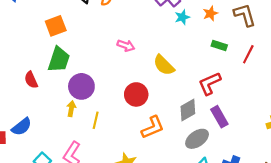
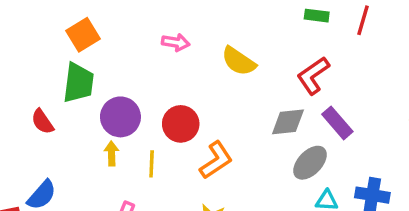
orange square: (56, 26) -> (83, 35), moved
red circle: (136, 94) -> (181, 124), moved
gray diamond: (188, 110) -> (288, 122), turned 35
orange L-shape: (153, 127) -> (216, 160), moved

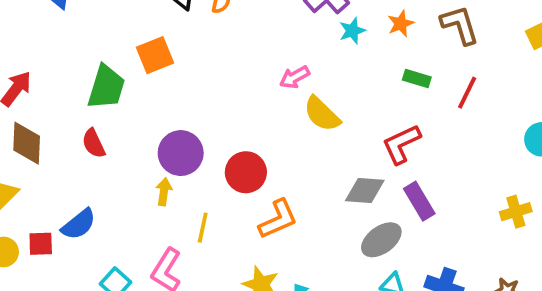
pink arrow: (176, 42) -> (295, 77), moved, turned 132
green trapezoid: (78, 83) -> (106, 87), moved
yellow line: (152, 164) -> (203, 228), moved

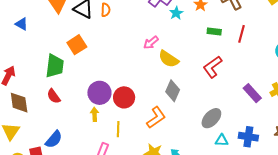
red circle: (246, 172) -> (124, 97), moved
gray diamond: (365, 191) -> (173, 91), moved, turned -60
purple rectangle: (419, 201) -> (252, 93), moved

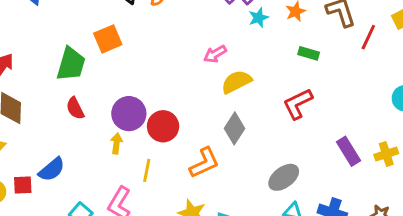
red line: (242, 34) -> (368, 37), moved
yellow semicircle: (169, 59) -> (236, 82), turned 110
red semicircle: (54, 96) -> (75, 108), moved

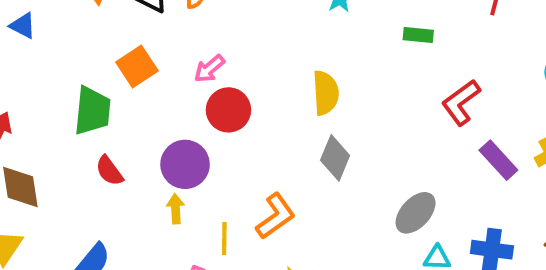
pink arrow: (215, 54) -> (209, 69), moved
yellow semicircle: (236, 82) -> (326, 93), turned 124
red L-shape: (298, 104) -> (461, 102), moved
red circle: (163, 126) -> (228, 110), moved
orange L-shape: (204, 163) -> (275, 216), moved

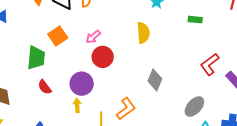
yellow semicircle: (326, 93) -> (143, 33), moved
red L-shape: (461, 102) -> (210, 64), moved

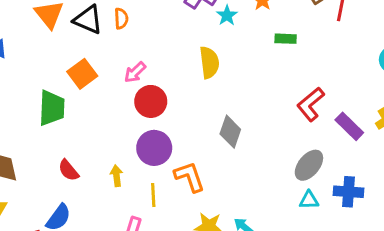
purple circle: (82, 84) -> (154, 148), moved
red semicircle: (45, 87) -> (69, 170), moved
gray ellipse: (194, 107) -> (309, 165), moved
orange L-shape: (126, 109) -> (190, 177), turned -70

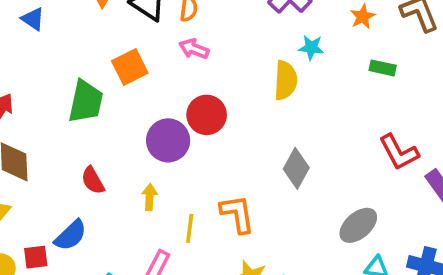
cyan star: (227, 15) -> (311, 47), moved, turned 30
pink arrow: (135, 72) -> (194, 49), moved, turned 55
red L-shape: (311, 104) -> (399, 152), turned -88
purple circle: (154, 148) -> (168, 140), moved
gray ellipse: (309, 165) -> (358, 225), moved

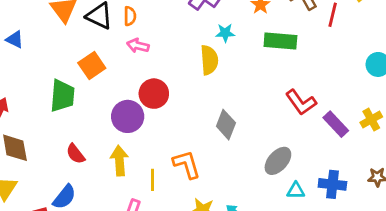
green rectangle: (383, 68) -> (280, 41), size x1.6
yellow arrow: (150, 197) -> (119, 161), size x1.5

